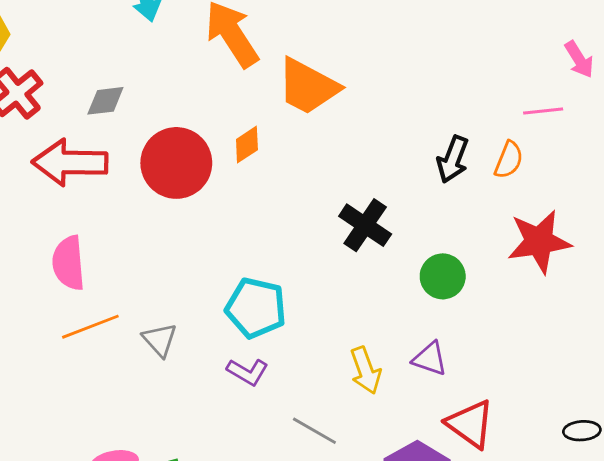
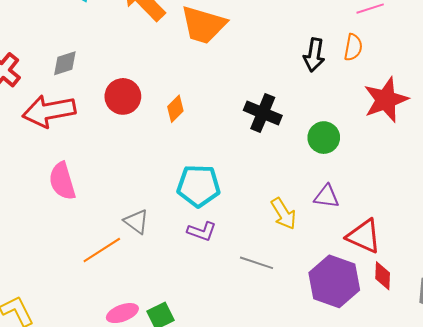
orange diamond: (247, 145) -> (175, 109), moved
red circle: (176, 163) -> (123, 96), size x0.7
orange line: (90, 327) -> (102, 250), moved

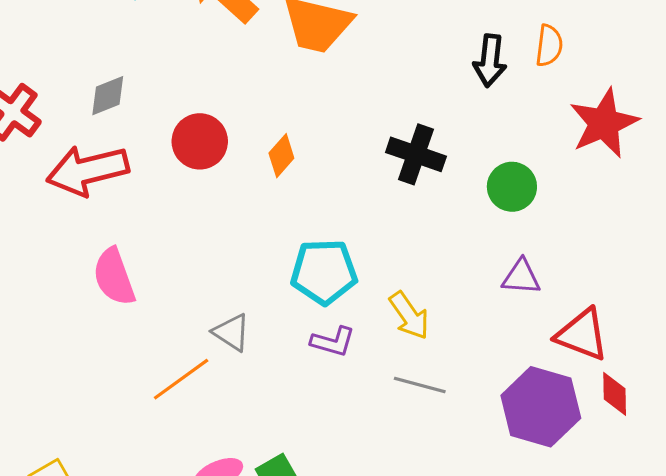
yellow arrow: (284, 214) -> (409, 316), moved

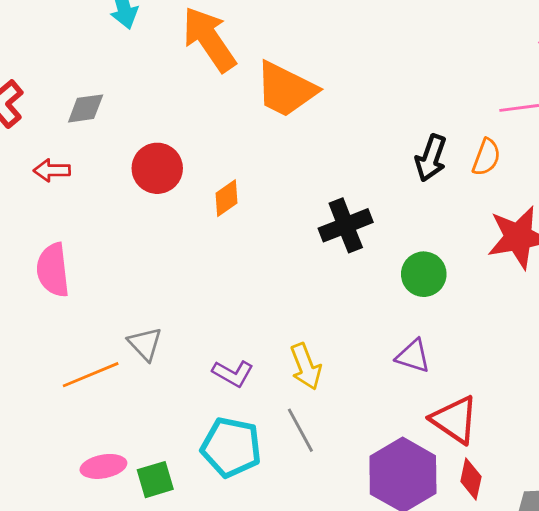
black cross: (416, 154) -> (346, 225), turned 36
red arrow: (88, 170) -> (52, 170), size x0.5
cyan pentagon: (324, 272) -> (231, 447), moved
gray line: (420, 385) -> (300, 430), turned 33

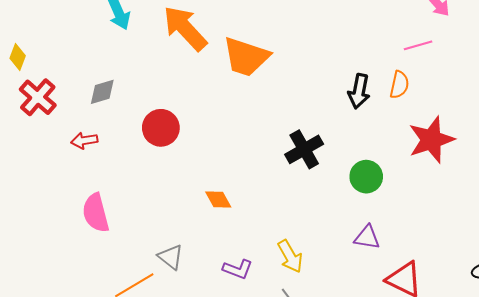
orange diamond: (227, 198) -> (218, 200), moved, turned -76

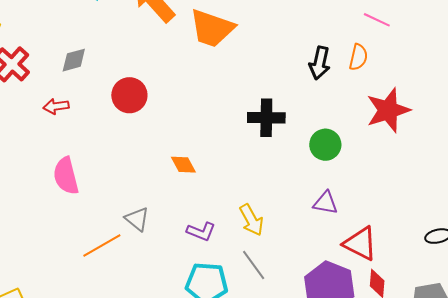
pink line: (418, 45) -> (377, 20), turned 40
black cross: (304, 149) -> (266, 118), turned 30

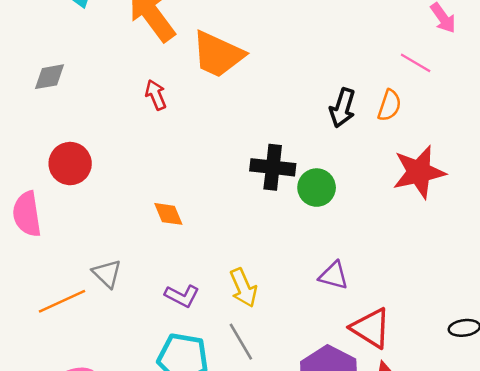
red circle: (129, 95) -> (70, 164), moved
red arrow: (56, 106) -> (156, 95), moved, turned 70
green circle: (325, 145) -> (317, 188), moved

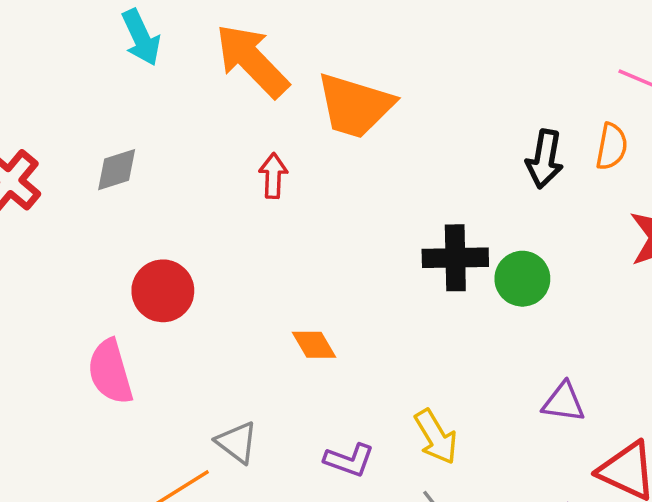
red arrow: (156, 95) -> (273, 176), turned 32

